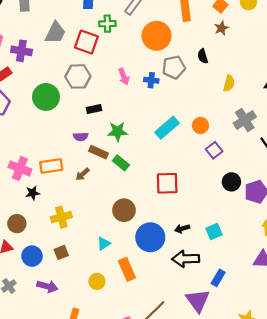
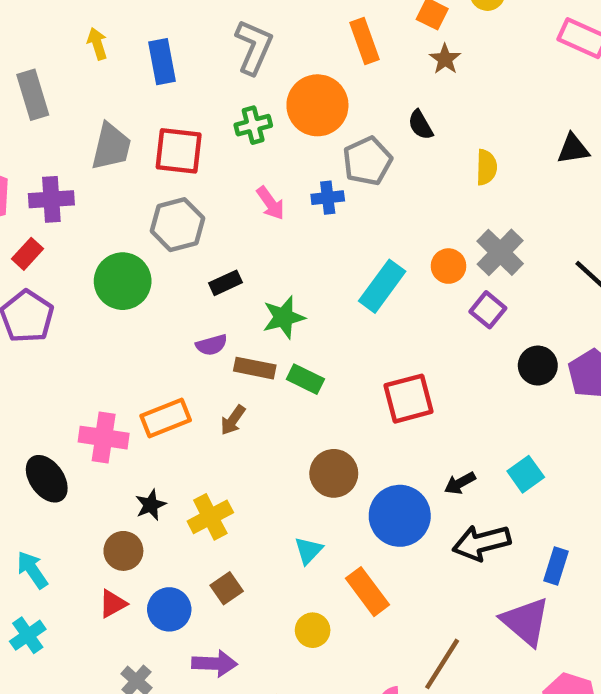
green cross: (107, 24) -> (253, 125), moved
gray cross: (245, 120) -> (500, 252), moved
black star: (33, 193) -> (151, 505), moved

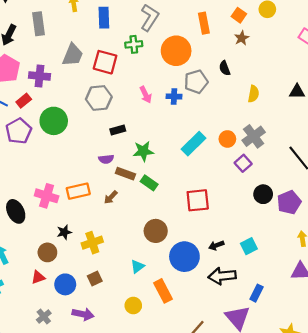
green cross: (253, 125) -> (134, 44), moved
green circle: (123, 281) -> (54, 121), moved

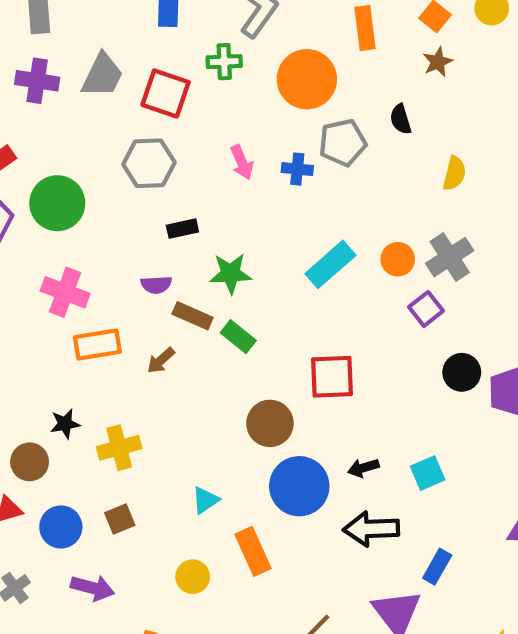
purple cross: (39, 76) -> (37, 81), moved
pink cross: (47, 196) -> (65, 292), moved
brown circle: (156, 231) -> (270, 423), moved

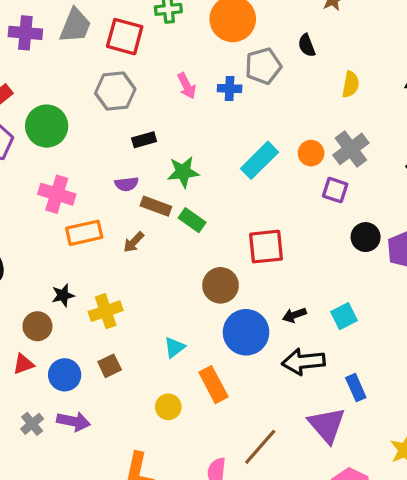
purple square: (426, 309) -> (335, 190), turned -30
blue rectangle: (437, 567) -> (356, 388), turned -50
purple arrow: (93, 588) -> (74, 421), moved

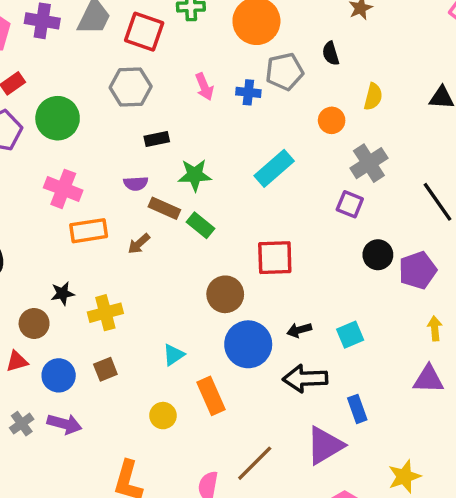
orange circle: (311, 153) -> (332, 120), moved
purple triangle: (327, 425) -> (325, 445), turned 36

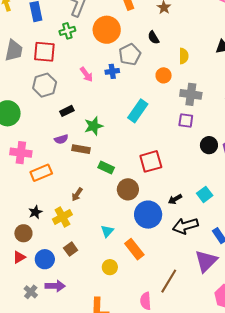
gray cross: (369, 163) -> (191, 94), turned -35
green rectangle: (201, 225) -> (106, 167), moved
brown arrow: (139, 244) -> (77, 194), moved

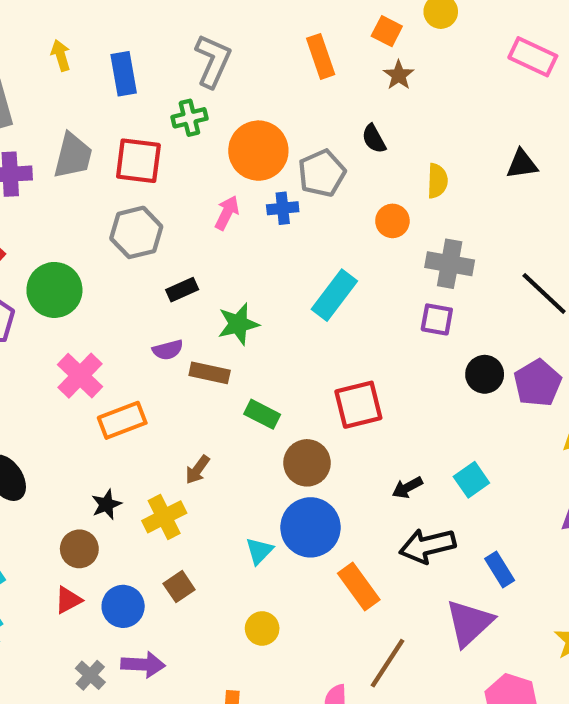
orange circle: (107, 30) -> (258, 151), moved
pink arrow: (86, 74) -> (227, 213), turned -119
pink cross: (21, 153) -> (80, 376), turned 35
blue circle: (148, 215) -> (310, 527), moved
orange rectangle: (134, 249) -> (359, 586), moved

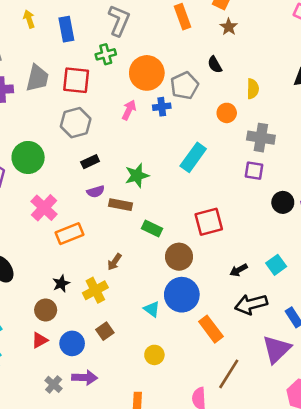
black rectangle: (182, 290) -> (90, 162), moved
cyan triangle: (259, 551) -> (152, 309), turned -36

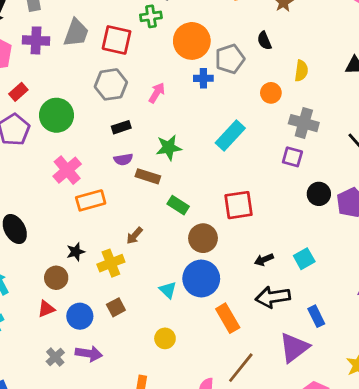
pink arrow: (129, 110) -> (157, 93), moved

